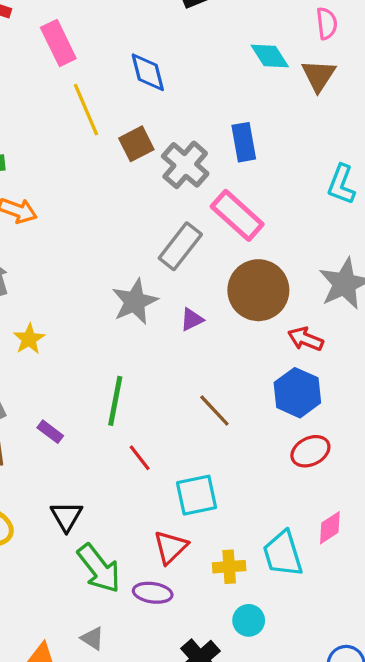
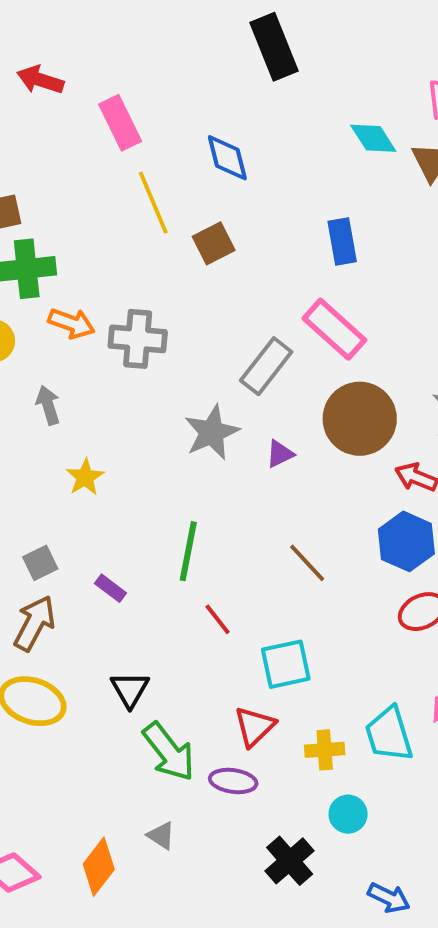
gray cross: (185, 165) -> (138, 339), moved, turned -36

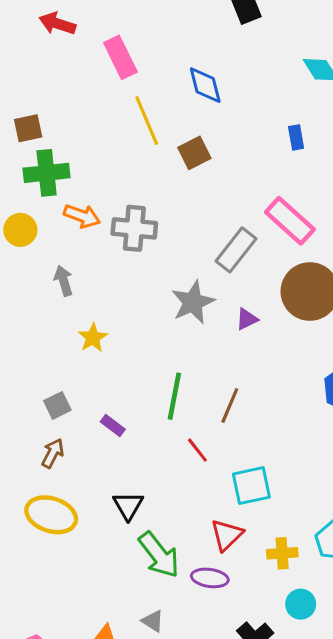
blue rectangle: (342, 242) -> (296, 137), moved, size x0.7
brown line: (307, 563) -> (230, 405), moved, turned 66
brown arrow: (34, 623) -> (53, 453), size x0.7

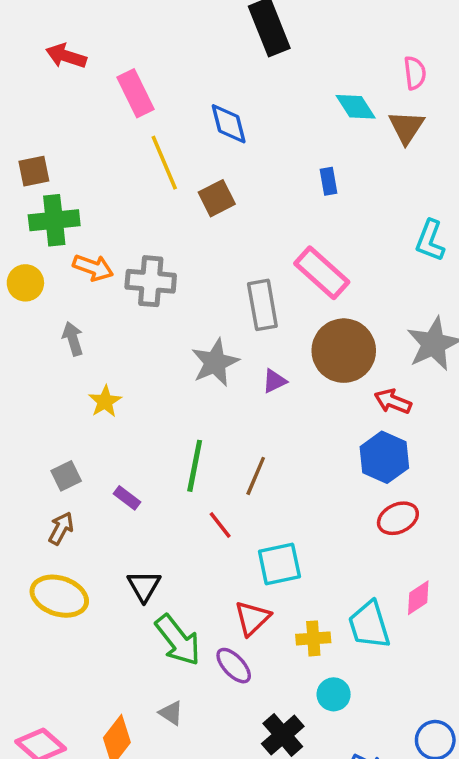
gray rectangle: (236, 250) -> (262, 305), turned -48
purple ellipse: (210, 578) -> (234, 666), turned 39

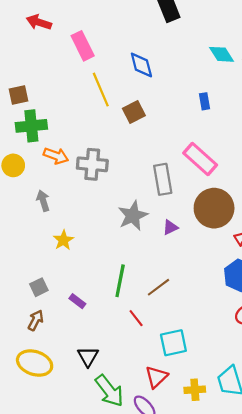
brown line: (256, 476) -> (158, 287), turned 30

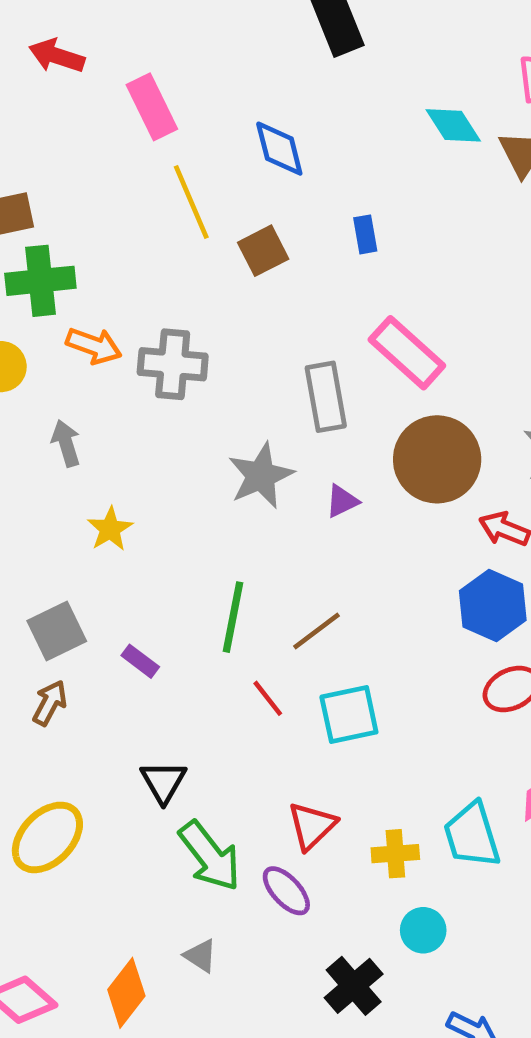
blue rectangle: (204, 101) -> (365, 234), moved
gray square: (39, 287) -> (57, 631), size x1.4
cyan square: (173, 343) -> (349, 715), moved
yellow ellipse: (35, 363) -> (47, 837), moved, turned -64

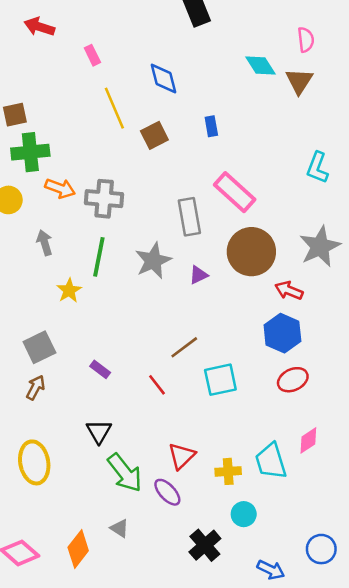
pink rectangle: (152, 107) -> (92, 55), size x0.6
green line: (233, 617) -> (99, 257), moved
purple rectangle: (140, 661) -> (100, 369), moved
cyan square: (349, 715) -> (220, 380), moved
yellow ellipse: (47, 837) -> (34, 462), turned -54

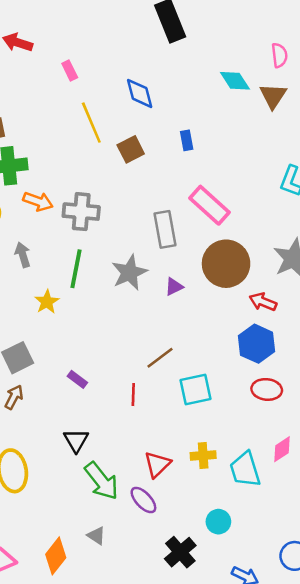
red ellipse: (293, 380) -> (267, 389), turned 32
red line: (157, 385) -> (133, 395), turned 40
yellow cross: (228, 471) -> (203, 456), moved

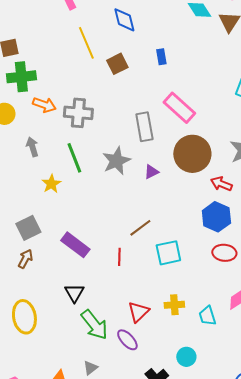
green line: (76, 269) -> (74, 158), turned -32
purple rectangle: (77, 379) -> (75, 245), size x1.8
cyan trapezoid: (245, 470) -> (207, 316), size x0.7
gray triangle: (96, 536) -> (90, 368), turned 49

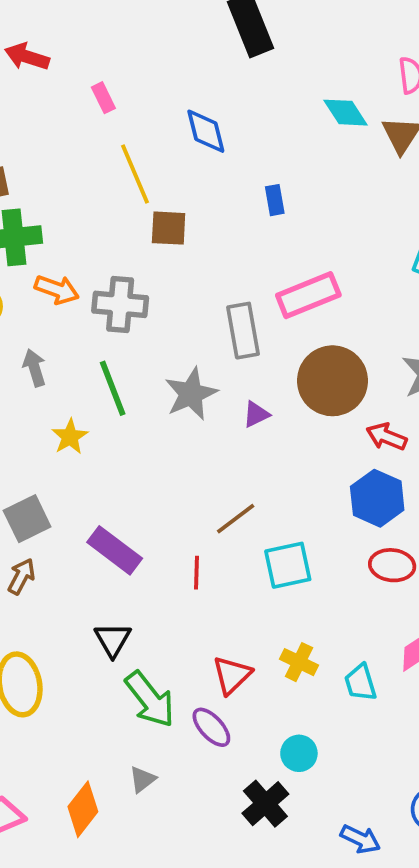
brown square: (117, 64) -> (169, 228), moved, turned 30
pink rectangle: (179, 108) -> (308, 295), turned -64
yellow cross: (174, 305) -> (299, 662), turned 30
cyan circle: (186, 357) -> (299, 753), moved

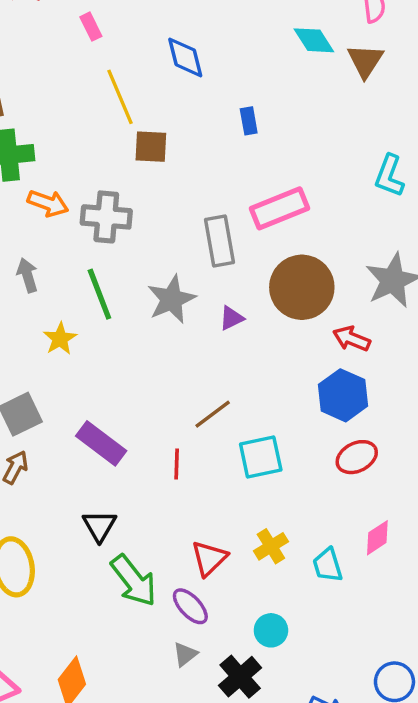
red ellipse: (392, 565) -> (357, 457), turned -33
yellow cross: (299, 662) -> (271, 546), turned 32
gray triangle: (142, 779) -> (185, 654), moved

